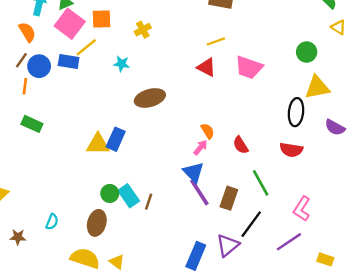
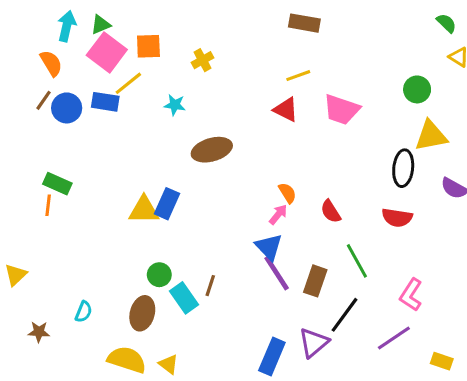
orange line: (25, 86) -> (48, 205), moved
cyan rectangle: (129, 196) -> (184, 298), moved

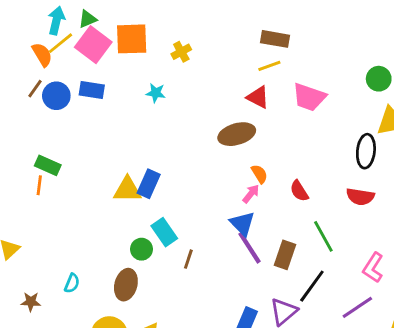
brown rectangle: (304, 23) -> (275, 39), moved
orange square: (148, 46) -> (132, 39), size x1.4
yellow line: (128, 83) -> (61, 43), moved
brown ellipse: (212, 150) -> (237, 134), moved
cyan rectangle: (184, 298) -> (164, 232), moved

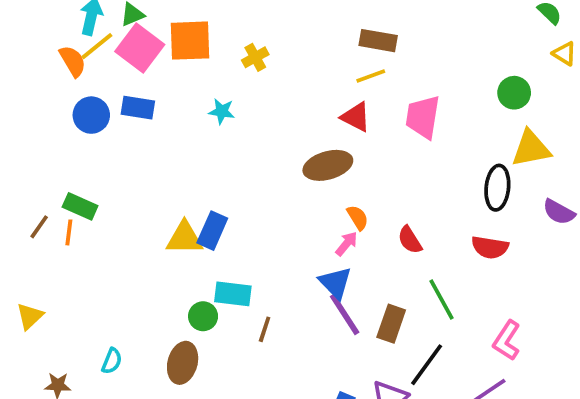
brown line: (35, 89) -> (39, 227), moved
pink trapezoid: (309, 97) -> (423, 117), turned 80
cyan rectangle: (164, 232) -> (233, 294), turned -48

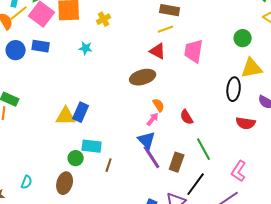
red semicircle: (490, 247) -> (246, 123), moved

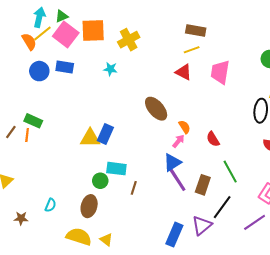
yellow cross: (104, 19) -> (129, 40), size x1.5
brown ellipse: (143, 77) -> (156, 109), moved, turned 65
blue triangle: (147, 140) -> (172, 162), turned 42

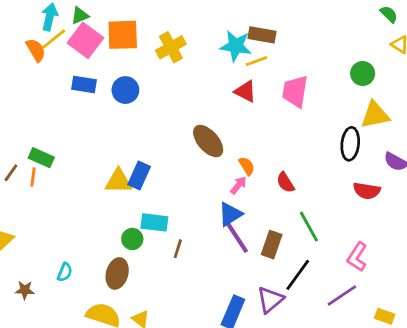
cyan star: (110, 69) -> (236, 46), moved, size x1.6
blue circle: (39, 71) -> (125, 90), moved

